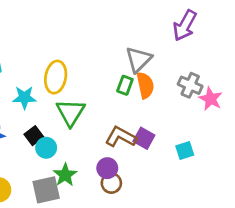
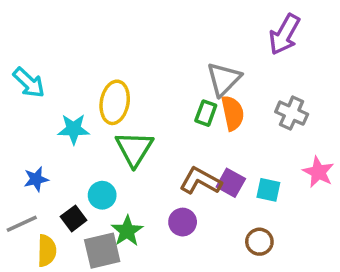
pink star: (211, 99) -> (318, 172), moved
black square: (34, 136) -> (74, 218), moved
cyan square: (185, 150) -> (268, 190), moved, turned 30
brown circle: (111, 183) -> (259, 242), moved

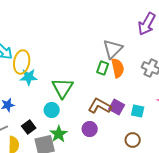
yellow ellipse: (115, 102) -> (22, 62), moved
cyan circle: (102, 195) -> (52, 110), moved

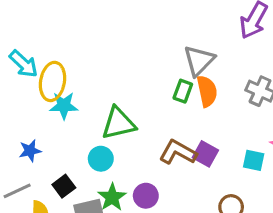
green triangle: (63, 88) -> (118, 123), turned 45
cyan square: (138, 111) -> (254, 160), moved
purple circle: (90, 129) -> (146, 196), moved

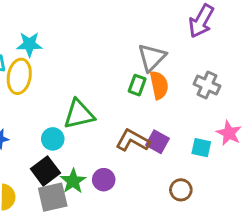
cyan star: (64, 106) -> (29, 44), moved
cyan circle: (101, 159) -> (53, 139), moved
black square: (64, 186) -> (45, 171), moved, size x1.4

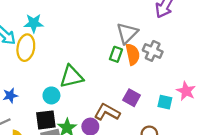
gray cross: (207, 85) -> (153, 51), moved
brown L-shape: (133, 140) -> (107, 112), moved
black square: (45, 171) -> (46, 120), turned 30

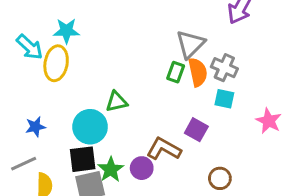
green triangle: (71, 77) -> (117, 102), size x0.7
cyan circle: (51, 95) -> (90, 127), size x1.5
cyan square: (165, 102) -> (224, 99), moved

